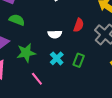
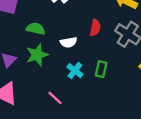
green semicircle: (17, 20) -> (36, 29), moved
green star: (26, 53) -> (37, 55), moved

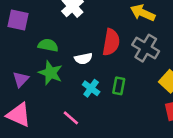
red semicircle: (95, 28) -> (111, 42), size x1.5
green star: (37, 55) -> (50, 73), turned -30

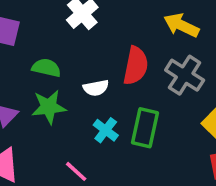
green star: (50, 73) -> (49, 107), turned -30
green rectangle: (119, 86) -> (145, 128), size x1.5

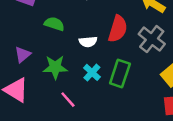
green star: (49, 107) -> (55, 67), moved

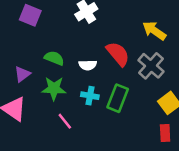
green semicircle: (54, 24) -> (54, 58), moved
red semicircle: (118, 29) -> (118, 54), turned -60
cyan cross: (92, 72) -> (90, 96), turned -36

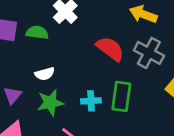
green semicircle: (54, 58) -> (37, 32), moved
white semicircle: (88, 65) -> (45, 74), moved

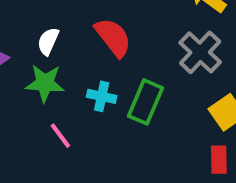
red semicircle: (110, 49) -> (113, 37), moved
white semicircle: (45, 74) -> (48, 41), turned 114

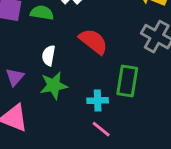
cyan cross: (102, 96) -> (98, 100), moved
pink line: (60, 136) -> (101, 129), moved

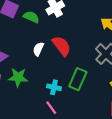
white semicircle: (49, 56) -> (38, 49), moved
green star: (54, 85) -> (18, 77), moved

